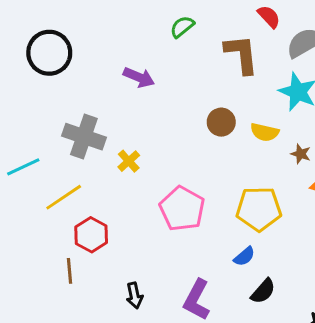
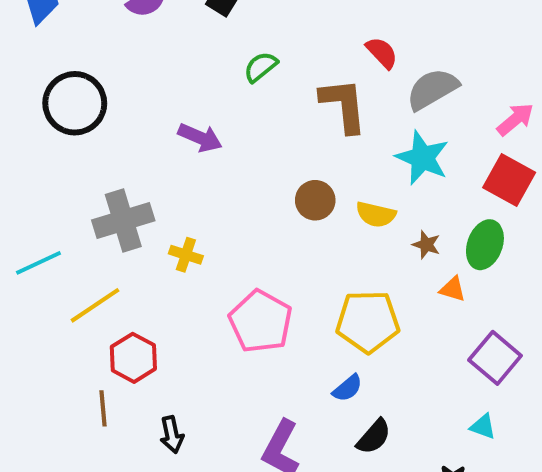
gray cross: (84, 137) -> (123, 220), turned -36
yellow cross: (129, 161) -> (186, 255), turned -30
black arrow: (135, 295) -> (172, 435), moved

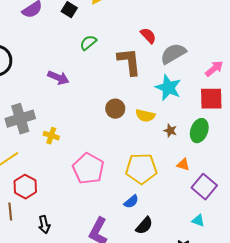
red square: (509, 180) -> (211, 99), turned -30
orange triangle: (453, 289) -> (183, 165), moved

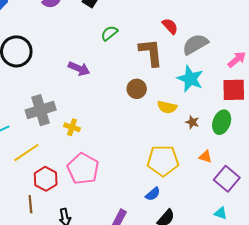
brown circle: (115, 109) -> (137, 89), moved
pink pentagon: (88, 169) -> (83, 169), moved

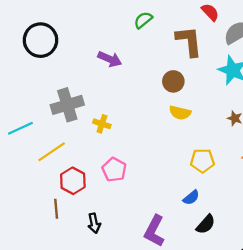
yellow semicircle: (167, 107) -> (180, 113), moved
yellow pentagon: (163, 161) -> (202, 161), size x0.7
pink pentagon: (83, 169) -> (114, 170), size x0.7

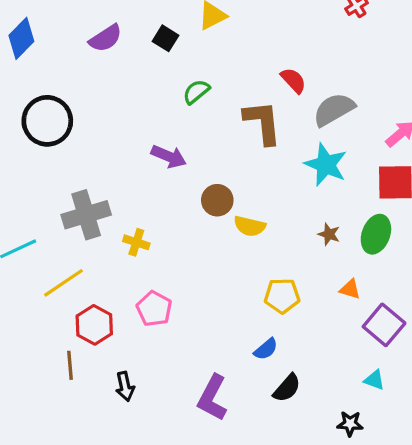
purple arrow: (110, 59) -> (169, 156), moved
brown circle: (173, 81) -> (217, 200), moved

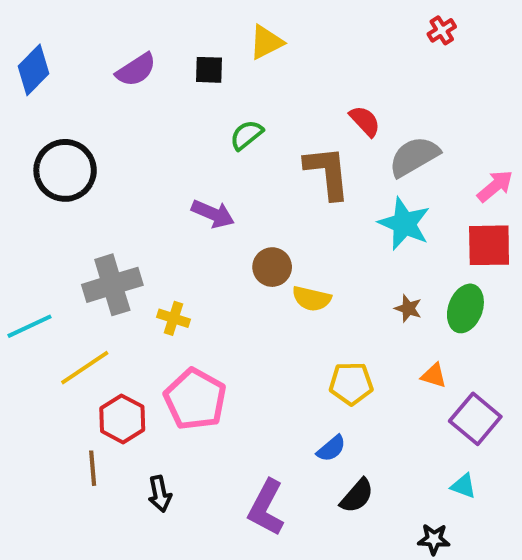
black square: (165, 38) -> (209, 70), turned -30
pink pentagon: (154, 309) -> (195, 399), size x1.4

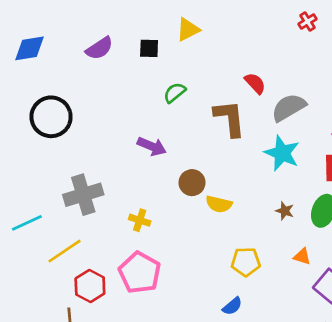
blue diamond: (33, 70) -> (30, 48), turned 36
yellow cross: (174, 318) -> (140, 220), moved

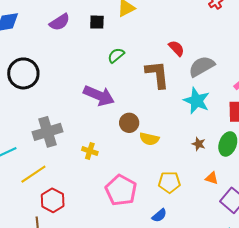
purple arrow: (152, 146) -> (99, 96), size x1.4
pink pentagon: (140, 273) -> (121, 190), moved

